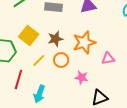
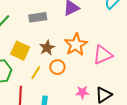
pink triangle: (108, 58) -> (103, 55), size x1.5
pink star: (82, 78) -> (82, 92), moved

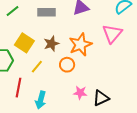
pink triangle: (103, 55) -> (112, 34), moved, turned -35
orange circle: (57, 67) -> (67, 65), moved

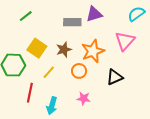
gray rectangle: (46, 12) -> (72, 22), moved
pink star: (80, 93) -> (84, 98), moved
black triangle: (101, 98) -> (115, 77), moved

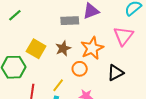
green line: (26, 16) -> (15, 15), moved
yellow line: (49, 72) -> (58, 85), moved

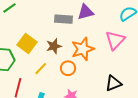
black triangle: (116, 73) -> (113, 83), moved
yellow line: (58, 85) -> (41, 69), moved

